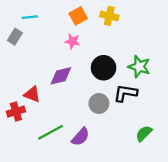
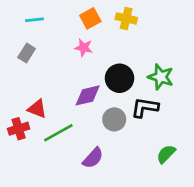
gray rectangle: (15, 37) -> (27, 53), moved
purple diamond: (61, 76) -> (88, 95), moved
green line: (51, 132) -> (58, 133), moved

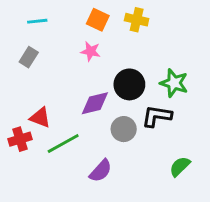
orange square: (90, 18) -> (98, 20), turned -36

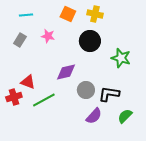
pink star: (91, 51) -> (48, 36), moved
black circle: (129, 84) -> (90, 41), moved
black L-shape: (157, 116) -> (109, 94), moved
purple semicircle: (101, 171) -> (94, 116), moved

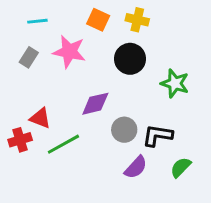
pink star: (48, 36) -> (69, 52), size x1.6

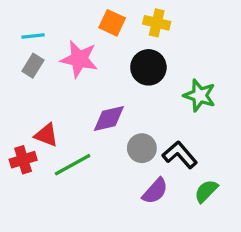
cyan line: (37, 21) -> (33, 36), moved
black L-shape: (158, 135) -> (180, 155), turned 40

